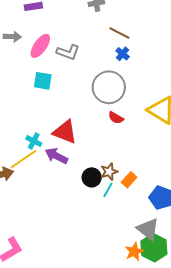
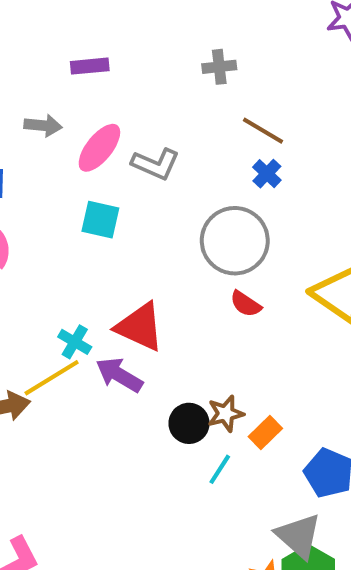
cyan line: (108, 190) -> (220, 469), moved

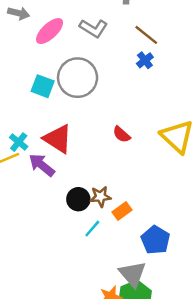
gray L-shape: (156, 164) -> (94, 28), moved
cyan square: (100, 220) -> (43, 86), moved
gray circle: (235, 241) -> (78, 78), moved

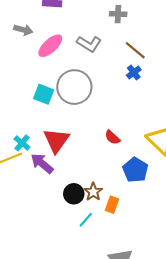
red triangle: (58, 139) -> (56, 141), turned 32
brown star: (100, 197) -> (93, 192), turned -30
orange rectangle: (122, 211) -> (112, 205), turned -35
blue pentagon: (156, 240) -> (135, 170), moved

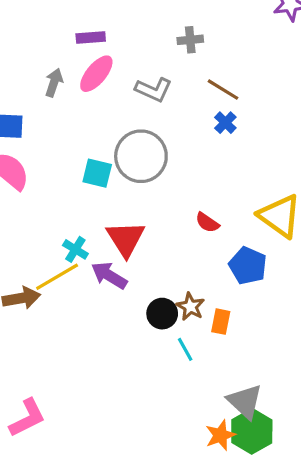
gray arrow: (23, 30) -> (54, 83), turned -78
pink ellipse: (50, 46) -> (96, 74), moved
cyan line: (86, 220) -> (185, 349), turned -63

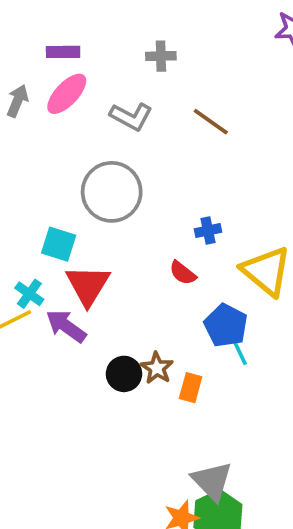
gray cross: (190, 40) -> (161, 56), moved
blue cross: (225, 123) -> (208, 230), moved, turned 30
cyan square: (97, 173) -> (59, 244), moved
cyan line: (185, 349) -> (239, 352), moved

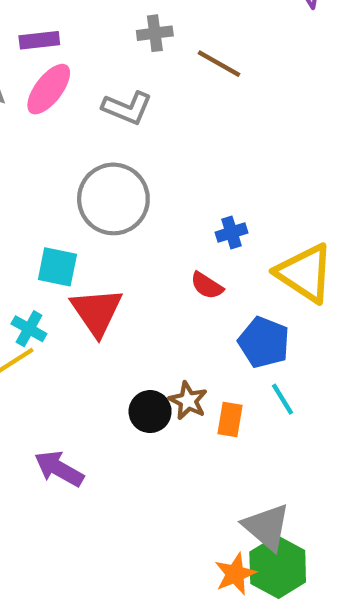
brown line: (211, 122) -> (219, 64), moved
purple arrow: (66, 326) -> (59, 469), moved
cyan line: (239, 352) -> (282, 399), moved

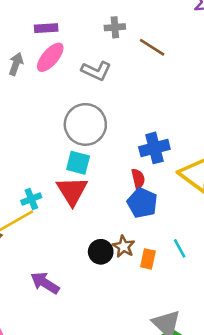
blue cross: (231, 233) -> (154, 148), size x1.6
cyan square: (57, 267) -> (78, 163), moved
red semicircle: (207, 286) -> (138, 179), turned -138
cyan cross: (29, 329) -> (31, 199), turned 36
blue pentagon: (264, 342) -> (142, 203), moved

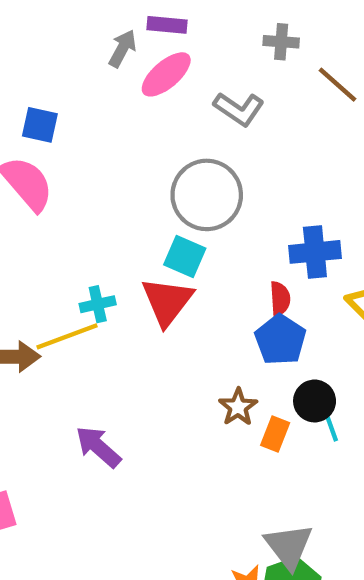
gray arrow: (16, 64) -> (122, 49), moved
black circle: (101, 252) -> (315, 401), moved

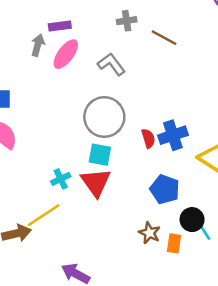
gray L-shape: (239, 109) -> (111, 64), turned -148
red semicircle: (280, 299) -> (148, 138), moved
cyan cross: (98, 304) -> (61, 179), moved

